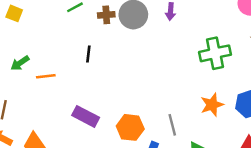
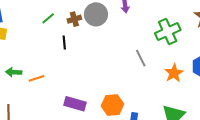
black line: (88, 54) -> (64, 43), moved
green arrow: (20, 63) -> (14, 72), turned 49
gray line: (172, 125) -> (141, 58), moved

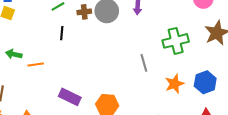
black line: (64, 43) -> (62, 33), moved

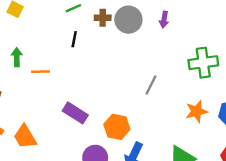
green arrow: (14, 54) -> (17, 57), turned 70
gray line: (144, 63) -> (151, 85), moved, turned 36

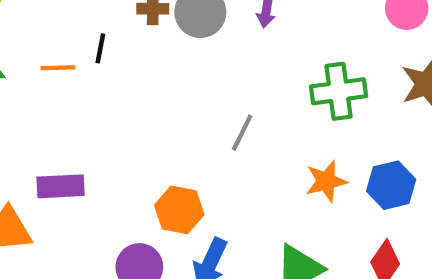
orange line: (40, 72) -> (58, 68), moved
purple rectangle: (75, 113) -> (61, 186), moved, turned -35

